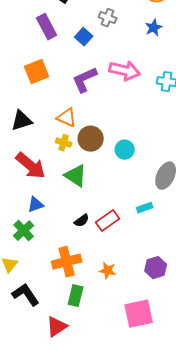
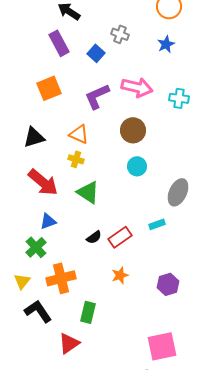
brown circle: (91, 139) -> (133, 130), moved
orange cross: (67, 262) -> (61, 278), moved
orange star: (108, 271) -> (120, 275), moved, turned -30
pink square: (139, 314) -> (162, 346), moved

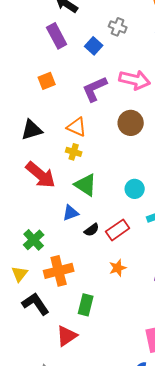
orange square: (49, 88) -> (47, 81), size x0.7
cyan circle: (137, 166) -> (135, 189), moved
blue triangle: (48, 221) -> (71, 213), moved

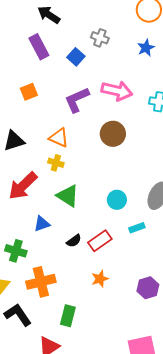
red arrow: (41, 175) -> (23, 186), turned 96
blue triangle: (71, 213) -> (42, 224), moved
green cross: (34, 240) -> (16, 251), turned -30

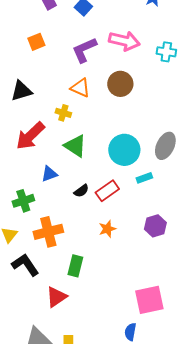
orange triangle: (59, 138) -> (80, 88), moved
cyan circle: (117, 200) -> (124, 150), size x1.6
green cross: (16, 251) -> (23, 201), turned -35
purple hexagon: (148, 288) -> (155, 226), moved

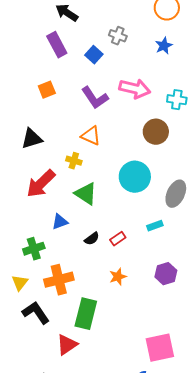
purple L-shape: (84, 50) -> (95, 98), turned -100
brown circle: (120, 84) -> (156, 132), moved
cyan circle: (124, 150) -> (135, 177), moved
red rectangle: (107, 191) -> (118, 239), size x0.7
green rectangle: (75, 266) -> (86, 314), size x1.4

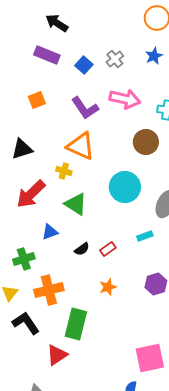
gray cross: (118, 36) -> (115, 59), moved, turned 30
purple rectangle: (57, 45) -> (47, 55), turned -40
orange triangle: (91, 136) -> (81, 146), size x1.4

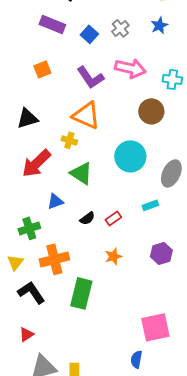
red triangle: (57, 355) -> (26, 334), moved, size x0.7

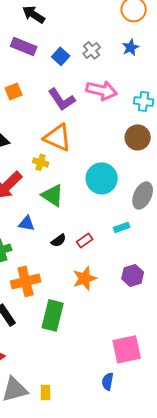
brown circle: (151, 111) -> (138, 137), moved
blue triangle: (55, 201) -> (27, 223), turned 30
orange star: (113, 256) -> (85, 278), size x1.4

